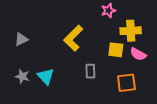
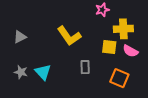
yellow L-shape: (73, 38) -> (69, 36), turned -80
orange square: (126, 83) -> (119, 78), turned 30

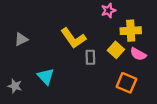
yellow square: (109, 47) -> (116, 50), turned 35
gray rectangle: (85, 67) -> (90, 57), moved
gray star: (21, 72) -> (15, 86), moved

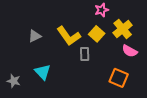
yellow cross: (131, 31) -> (123, 29), turned -36
gray triangle: (21, 39) -> (35, 36), moved
yellow square: (116, 50) -> (97, 34), moved

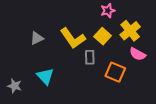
orange square: (119, 78) -> (115, 72), moved

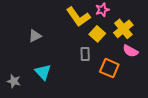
yellow L-shape: (73, 38) -> (78, 17), moved

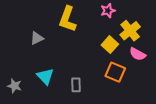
yellow L-shape: (78, 17) -> (68, 19), moved, turned 55
yellow square: (97, 34) -> (110, 45), moved
gray rectangle: (85, 54) -> (76, 85), moved

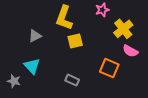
yellow square: (110, 45) -> (75, 41), moved, turned 35
cyan triangle: (45, 76) -> (32, 66), moved
gray rectangle: (76, 85) -> (72, 80), turned -64

